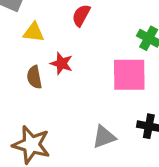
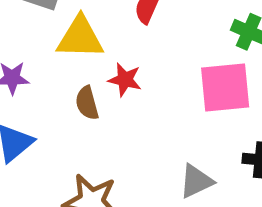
yellow triangle: (34, 32) -> (80, 38), size x1.5

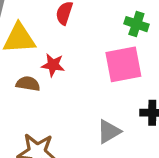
brown semicircle: (87, 103) -> (28, 84), turned 120

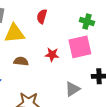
red star: (53, 65) -> (52, 55), moved

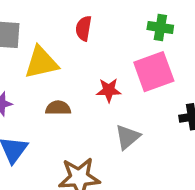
gray triangle: (72, 89) -> (128, 137), moved

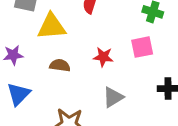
pink square: (154, 72) -> (142, 47), size x0.7

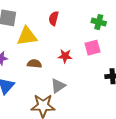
gray triangle: (113, 97) -> (58, 86), moved

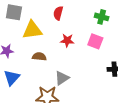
pink square: (92, 48) -> (95, 41), turned 35
red star: (65, 56) -> (67, 40), moved

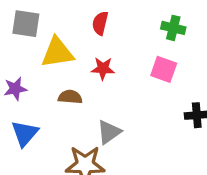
red star: (67, 40) -> (103, 68), moved

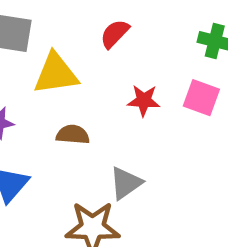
red semicircle: (100, 23) -> (115, 34), turned 30
red star: (103, 68) -> (144, 100), moved

